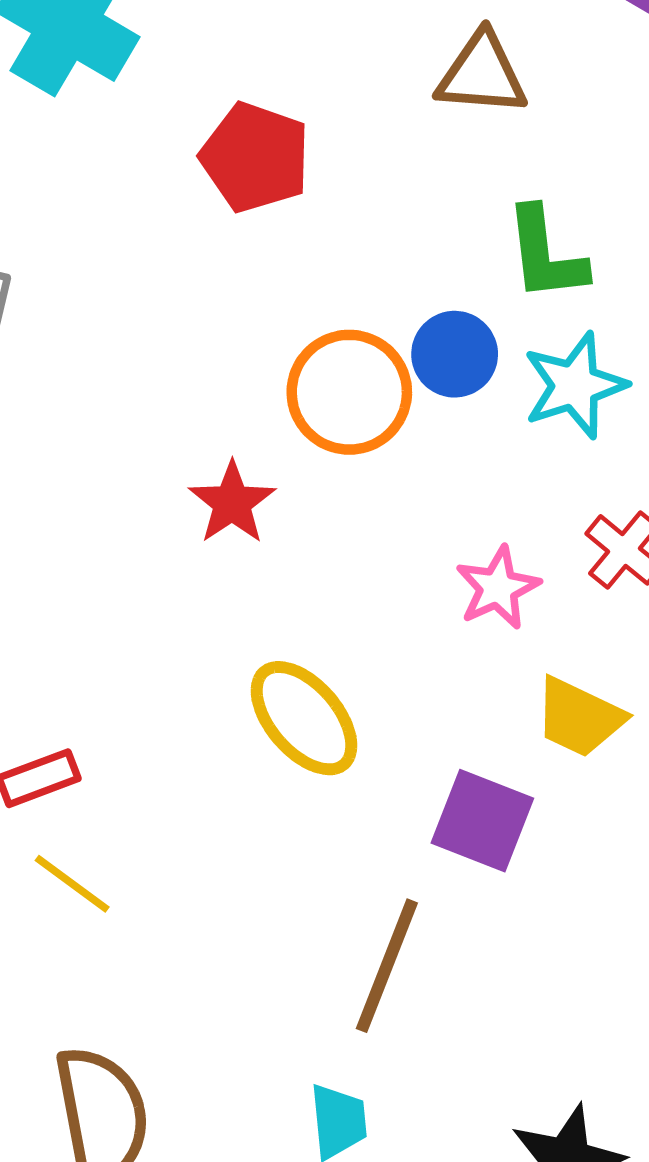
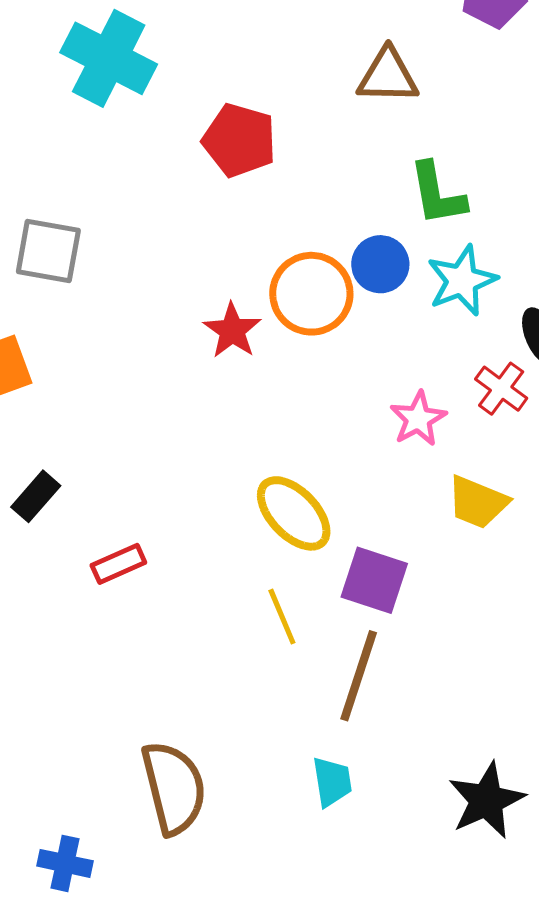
red star: (232, 503) -> (232, 330), moved
purple square: (482, 821) -> (374, 580), moved
yellow line: (72, 884) -> (282, 617), moved, turned 34

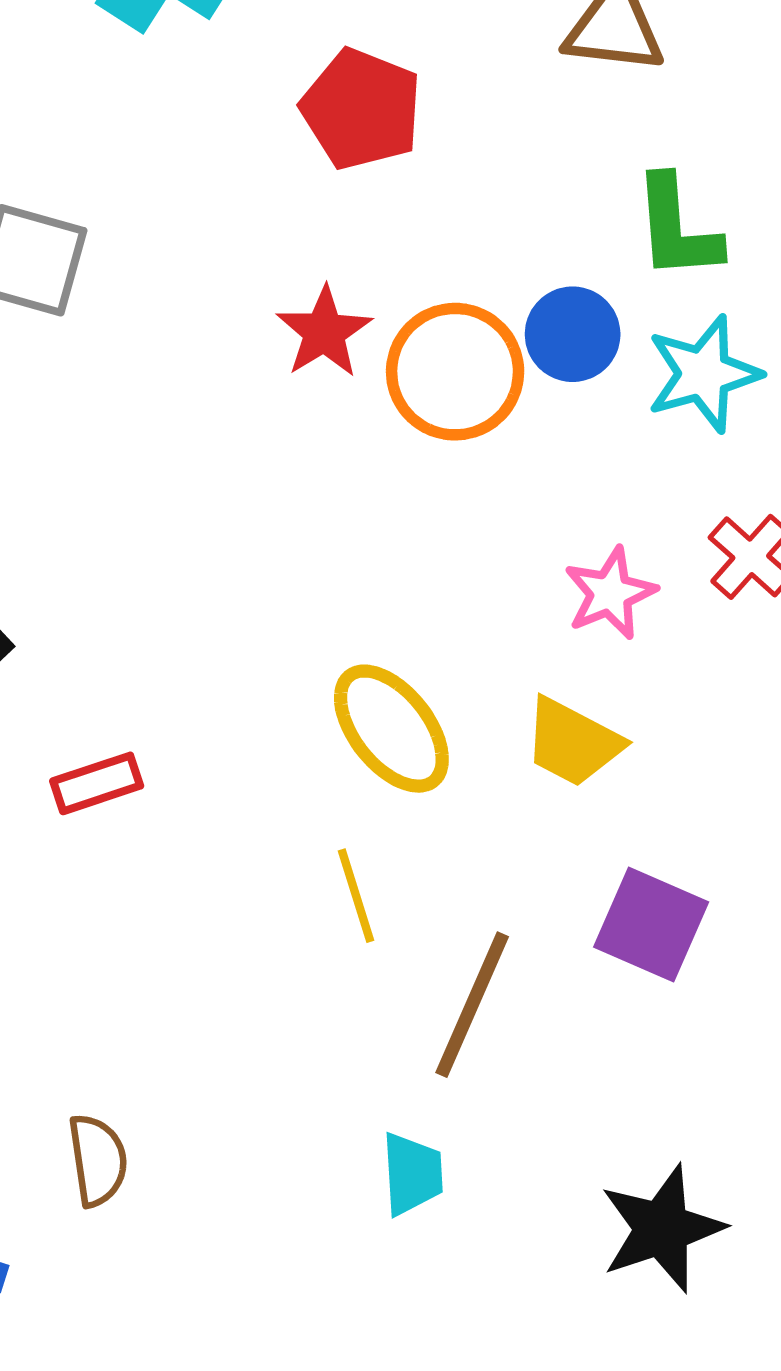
red star: (232, 330) -> (324, 332), moved
yellow trapezoid: (478, 502) -> (573, 742), moved
purple square: (374, 580) -> (651, 925), moved
brown semicircle: (174, 788) -> (98, 1160), moved, size x0.6

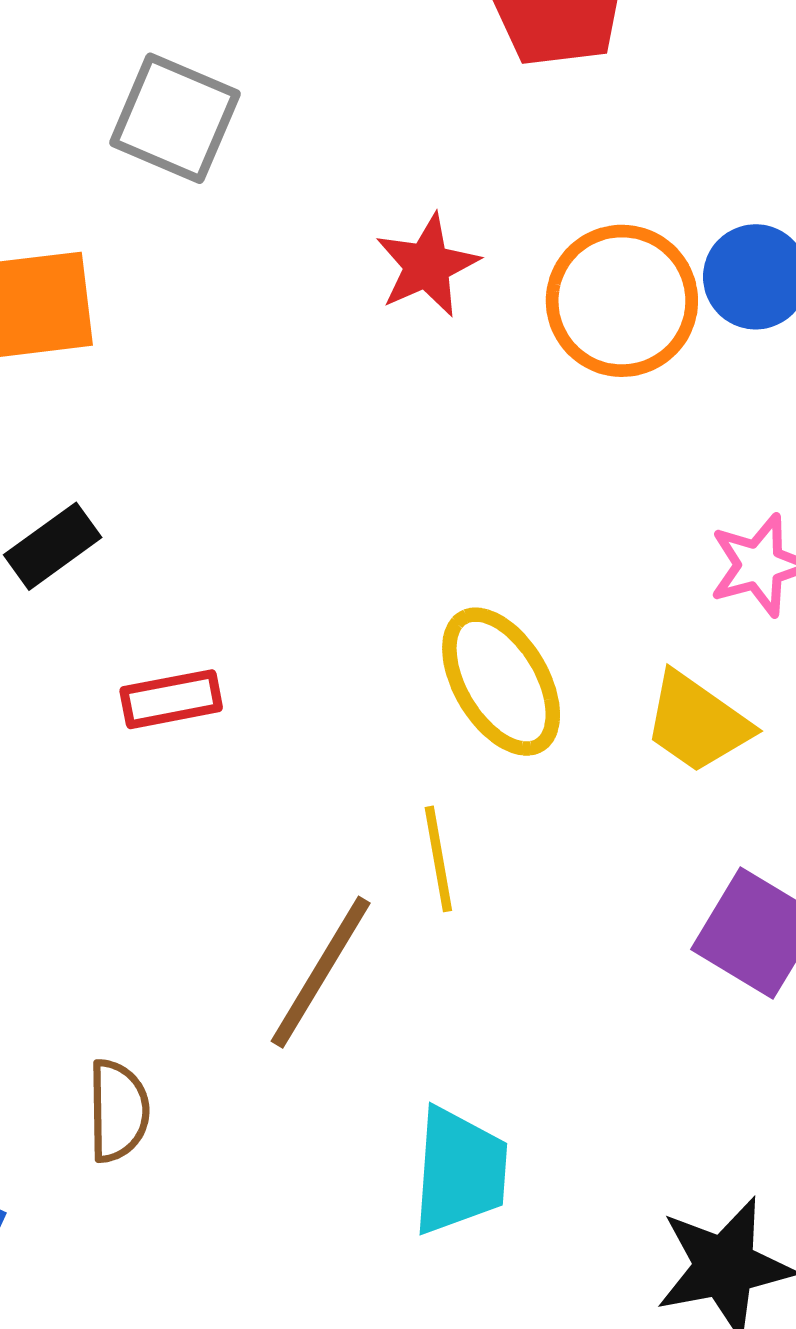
red star: (324, 332) -> (427, 265), moved
brown line: (472, 1005) -> (321, 972), moved
cyan trapezoid: (412, 1174) -> (460, 1171), size x1.4

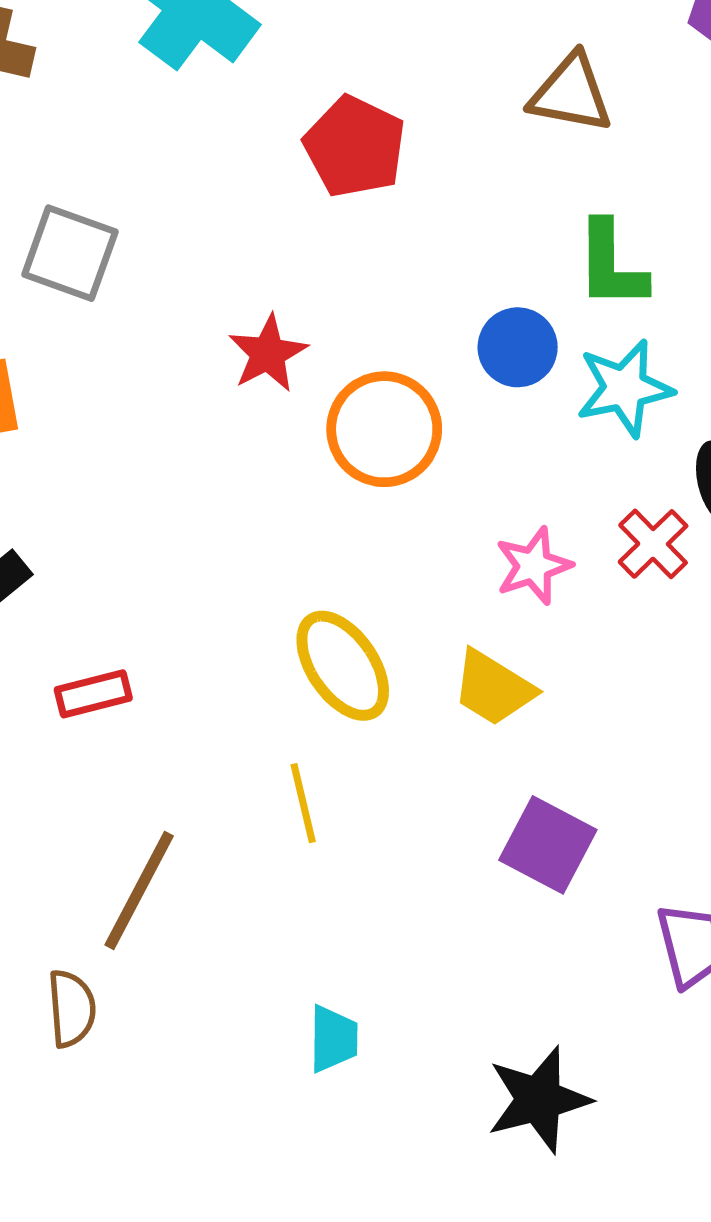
orange circle: (622, 301) -> (384, 429), moved
brown line: (321, 972) -> (139, 890), moved
cyan trapezoid: (460, 1171) -> (333, 1039), size x0.7

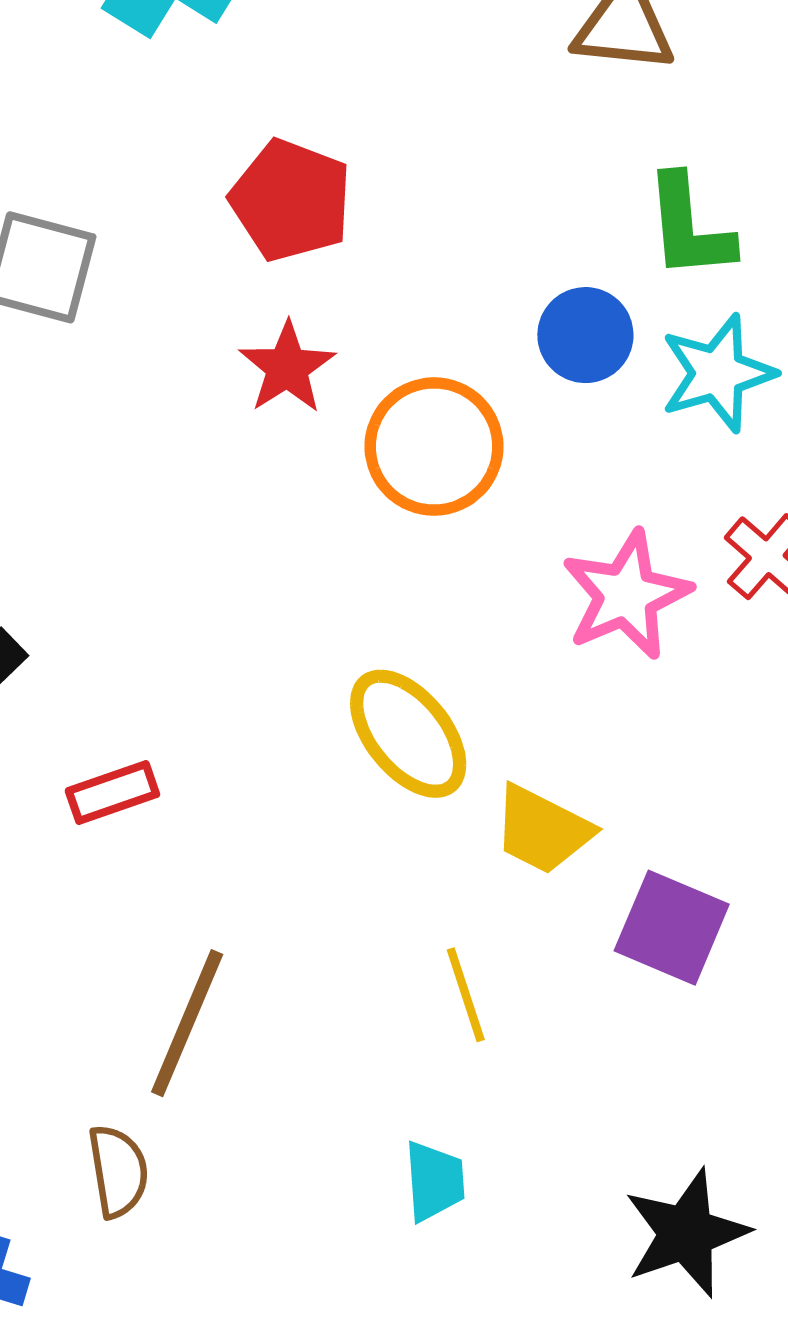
red pentagon: (355, 147) -> (291, 200), moved
pink star: (533, 566) -> (626, 595), size x1.4
yellow trapezoid: (493, 688) -> (542, 830), moved
yellow line: (303, 803) -> (466, 995), moved

